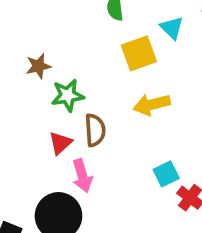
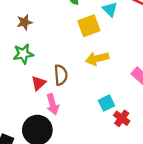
brown star: (38, 66) -> (24, 22), moved
green star: (68, 95) -> (23, 54), moved

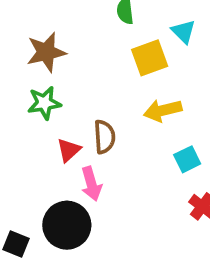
brown star: (24, 22) -> (46, 52), size x1.5
cyan square: (106, 103) -> (187, 159), moved

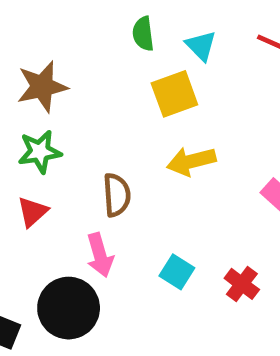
cyan triangle: (183, 32) -> (201, 46), moved
red triangle: (69, 150) -> (32, 212), moved
cyan square: (187, 159) -> (177, 272), moved, turned -32

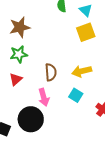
yellow square: (174, 94) -> (86, 32), moved
yellow arrow: (191, 161) -> (82, 71), moved
cyan square: (177, 272) -> (76, 95), moved

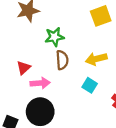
green star: (19, 54) -> (54, 37), moved
pink arrow: (44, 97) -> (40, 83), moved, turned -78

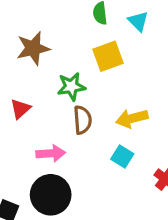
yellow square: (101, 16) -> (108, 56), moved
red triangle: (24, 68) -> (20, 109), moved

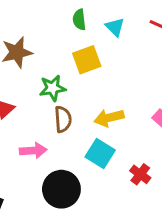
cyan square: (122, 157) -> (100, 153), size x1.4
black circle: (51, 195) -> (61, 189), moved

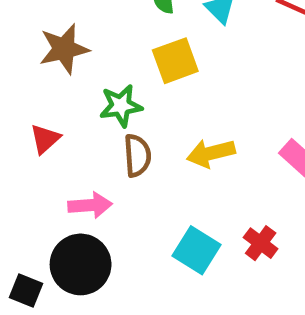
cyan square: (100, 153) -> (197, 250), moved
black circle: (61, 189) -> (81, 264), moved

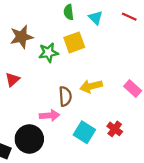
green star: (121, 106) -> (48, 53), moved
brown semicircle: (137, 155) -> (65, 96), moved
pink arrow: (90, 205) -> (50, 115), moved

